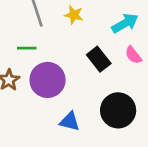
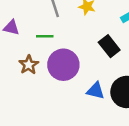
blue triangle: (70, 121) -> (96, 91), moved

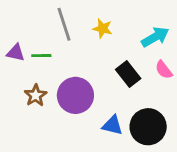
green line: (45, 36) -> (41, 56), moved

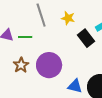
black rectangle: (128, 74) -> (86, 38), moved

